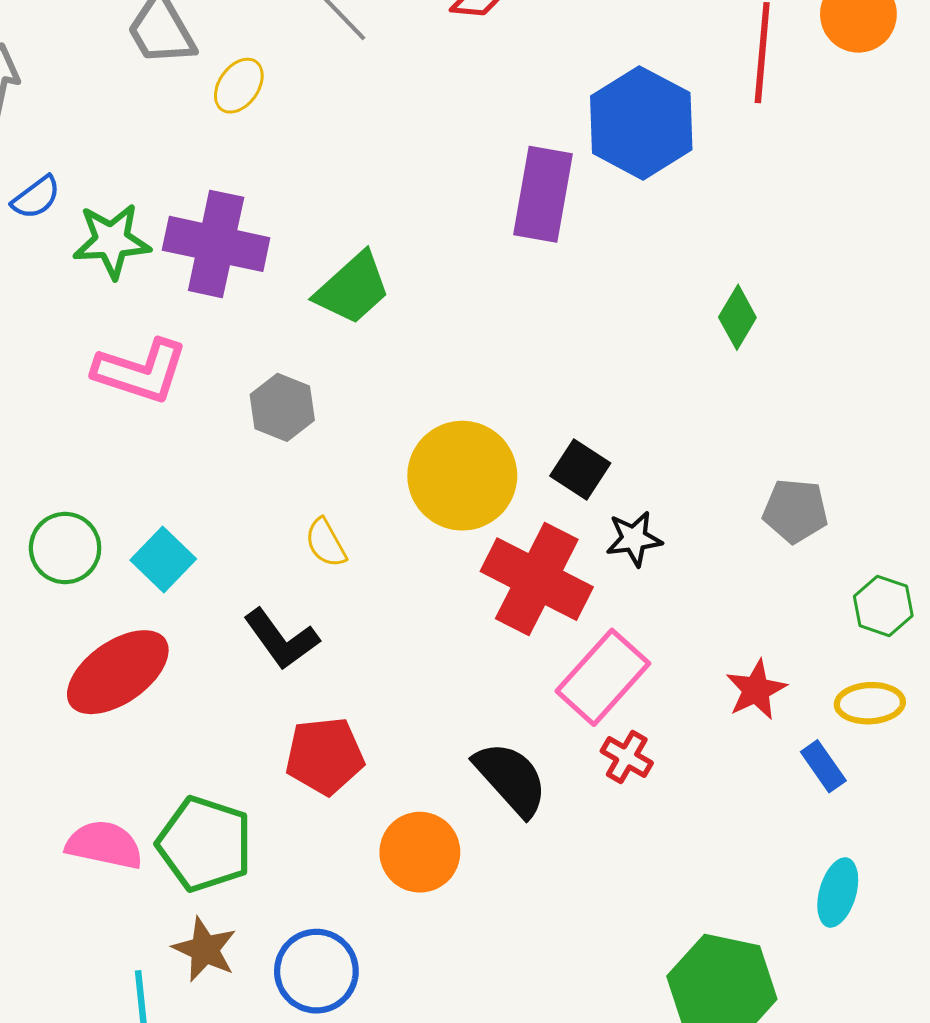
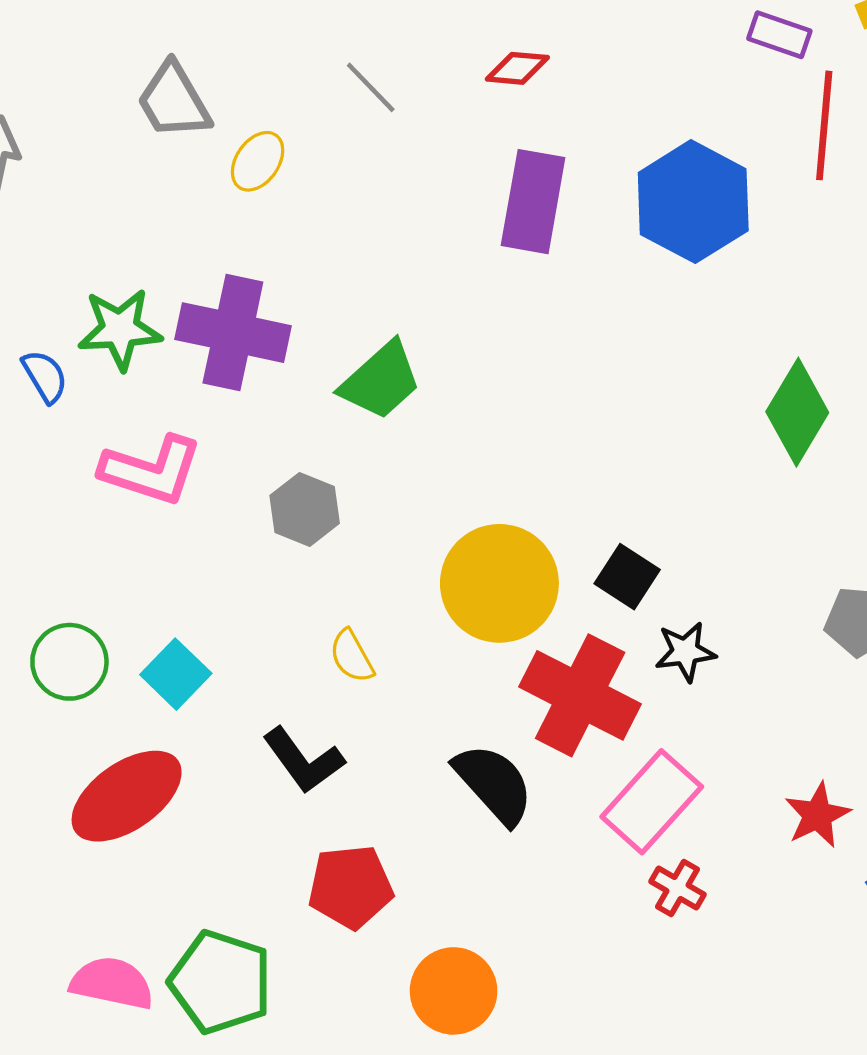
purple rectangle: (543, 194) -> (533, 202), moved
blue semicircle: (36, 197) -> (45, 376), moved, turned -84
green diamond: (737, 317) -> (797, 412), size x1.5
black semicircle: (511, 779) -> (494, 784), moved

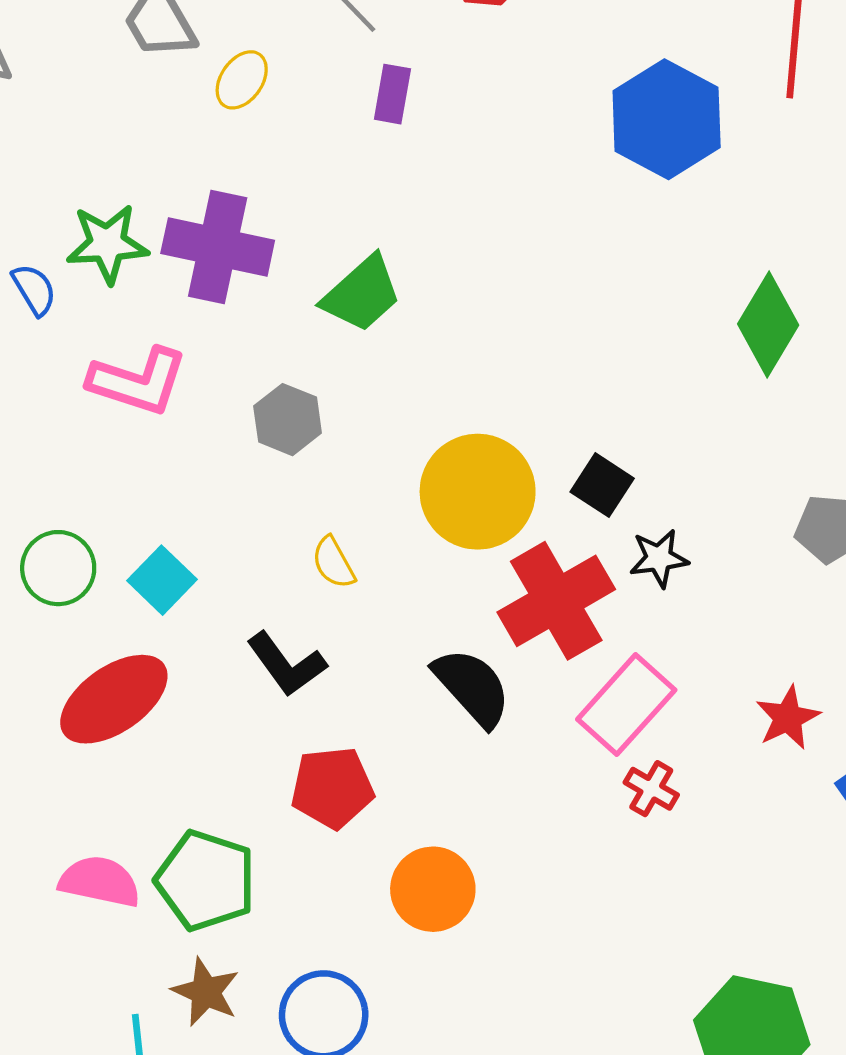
purple rectangle: (533, 202) -> (392, 94), moved, size x0.6
red cross: (580, 695) -> (556, 601), turned 33

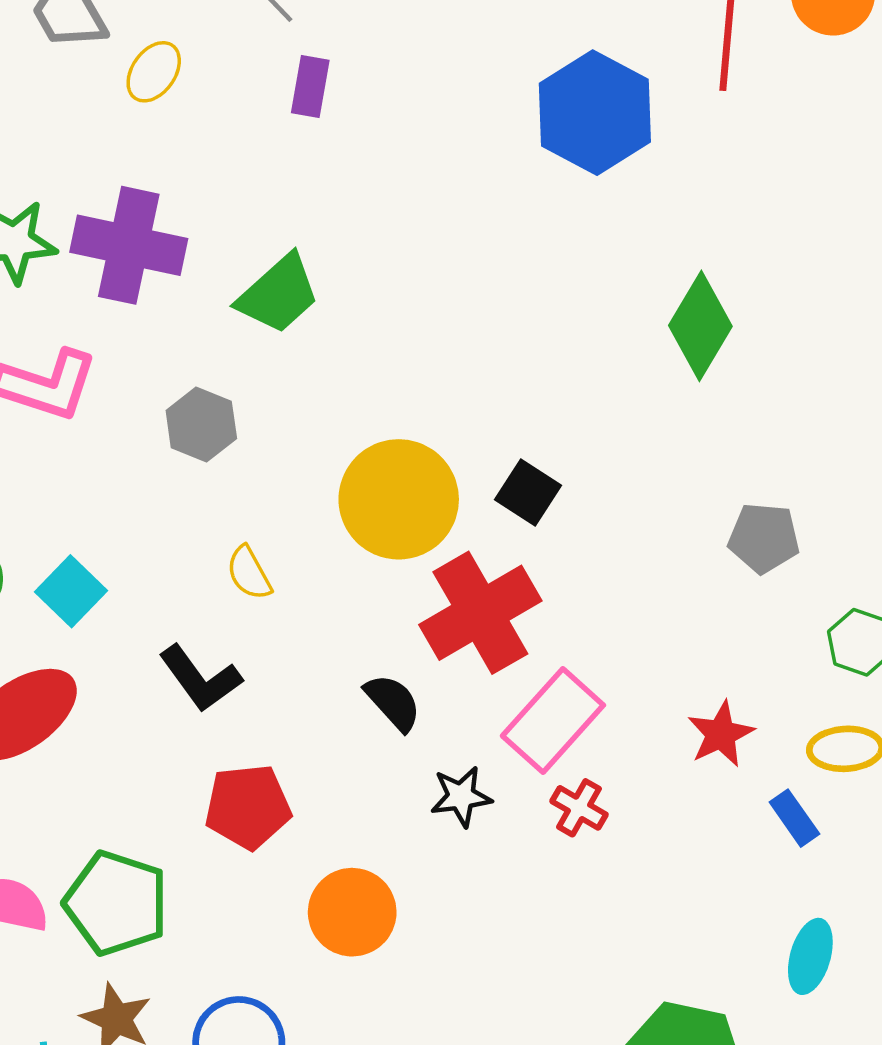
black star: (659, 558) -> (461, 796), moved
black semicircle: (472, 687) -> (393, 702), size x0.7

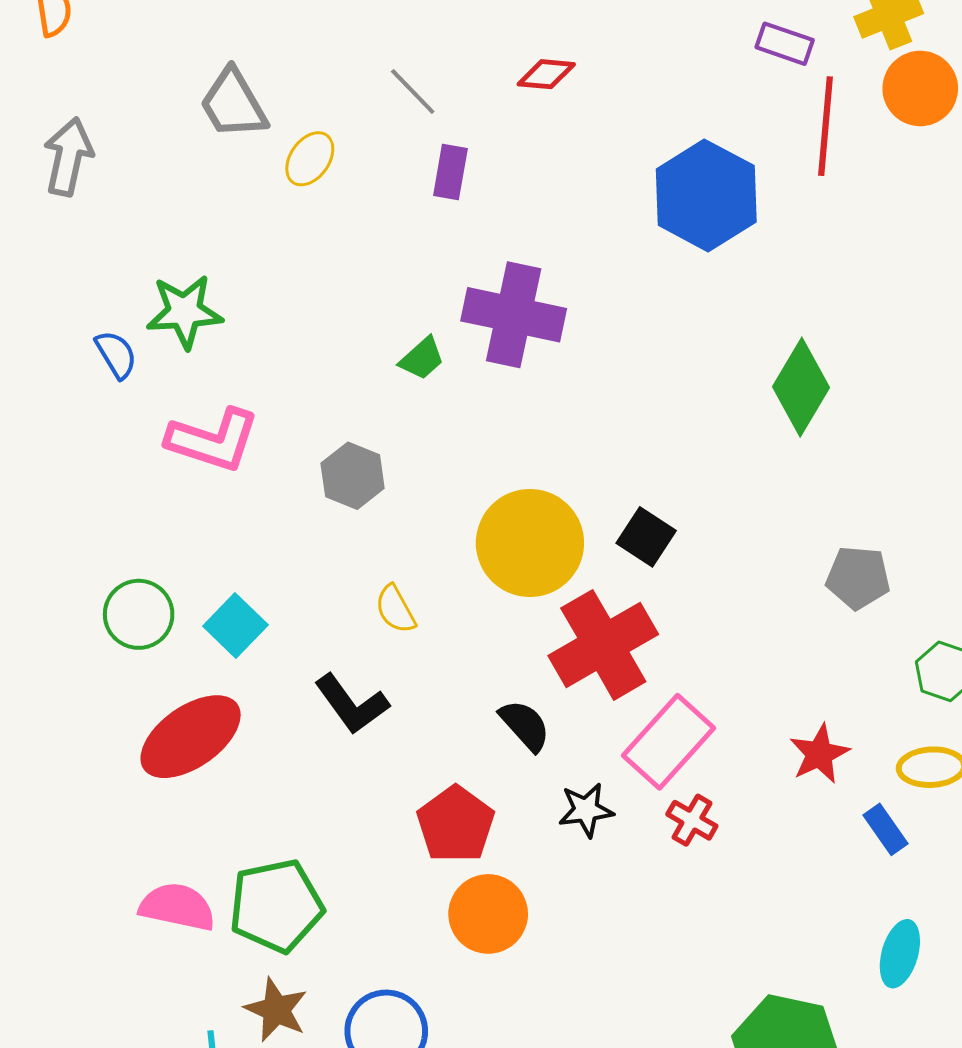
purple cross: (129, 245) -> (514, 315), moved
green trapezoid: (278, 294) -> (422, 359), size x0.6
red pentagon: (248, 807) -> (456, 824), moved, turned -30
green pentagon: (116, 903) -> (276, 906), turned -30

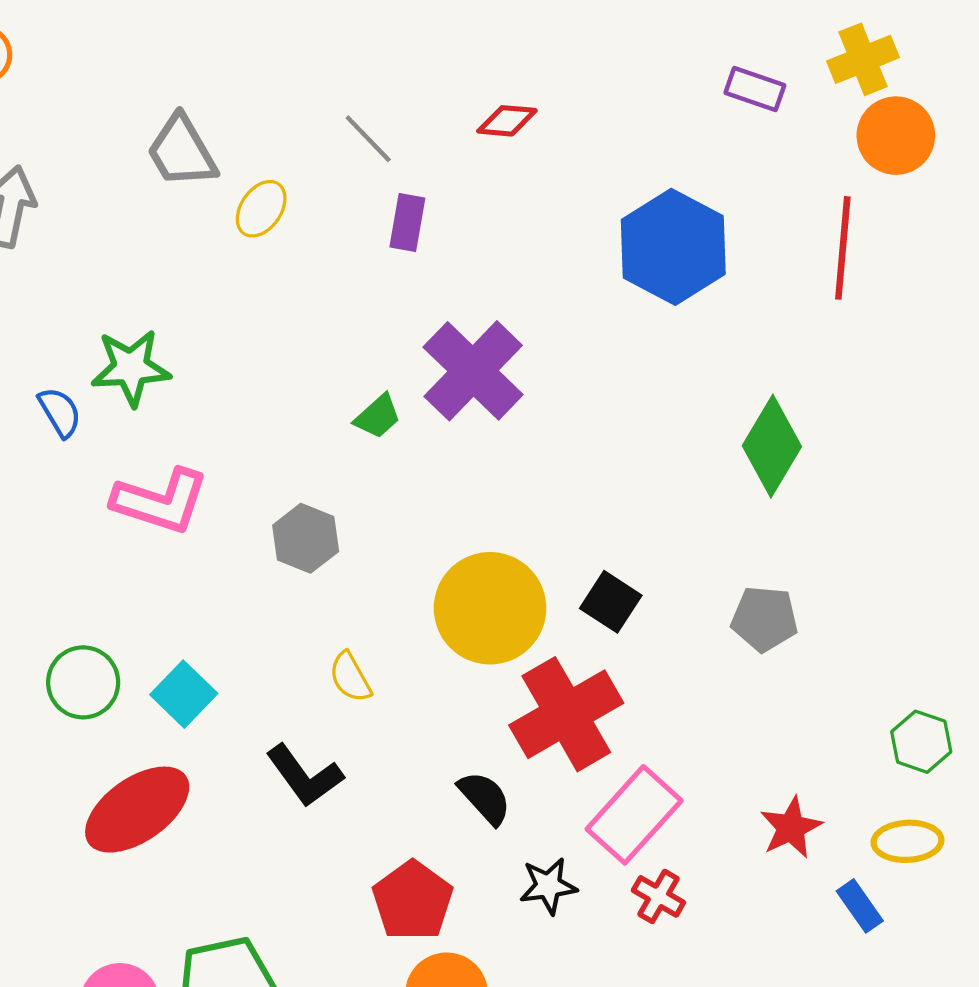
red line: (825, 126) -> (843, 248), moved
purple cross: (514, 315) -> (473, 371), turned 32
gray pentagon: (858, 578) -> (764, 619), moved

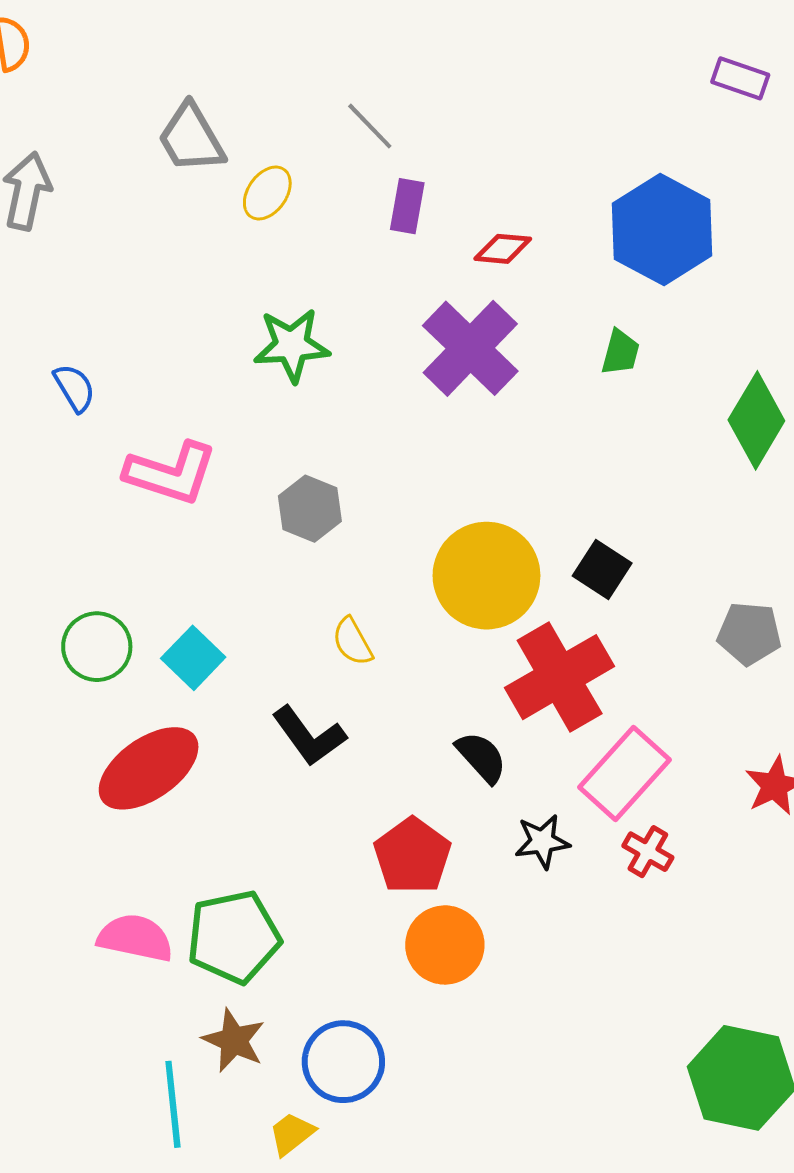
red diamond: (507, 121) -> (503, 249), moved
green star: (131, 368) -> (292, 345), moved
green trapezoid: (378, 416) -> (620, 352), moved, turned -33
gray pentagon: (764, 619) -> (749, 633), moved

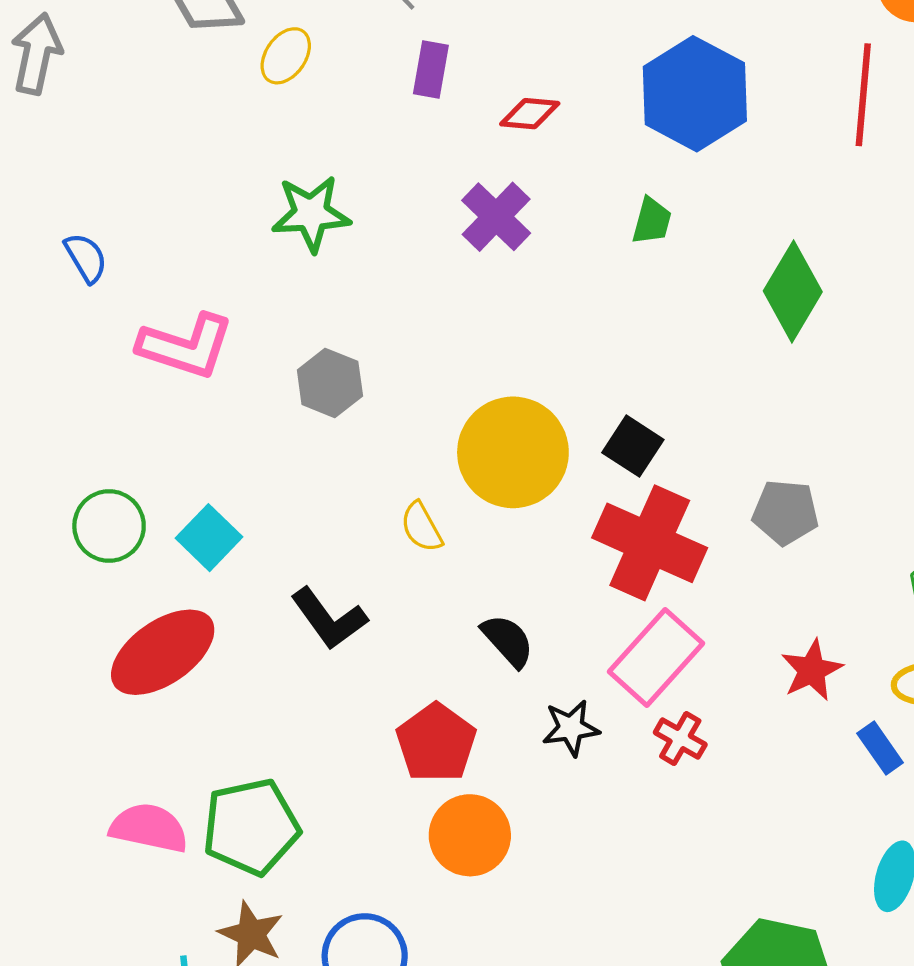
purple cross: (470, 348) -> (496, 217), size x0.7
yellow semicircle: (353, 642) -> (421, 527), moved
red cross: (560, 677) -> (650, 543), moved, turned -36

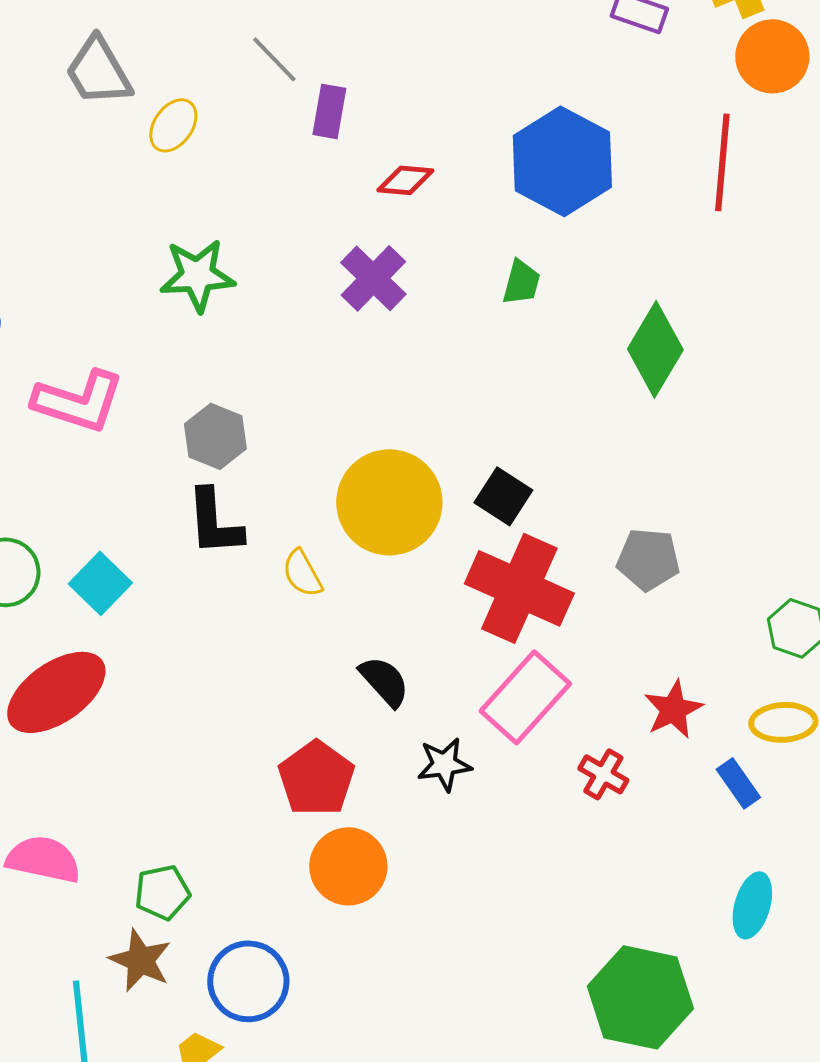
purple rectangle: (431, 69) -> (329, 111), moved
black L-shape: (329, 619) -> (214, 522), moved, turned 32
red cross: (680, 738) -> (603, 774), moved
green pentagon: (251, 827) -> (162, 892), moved, size x0.6

